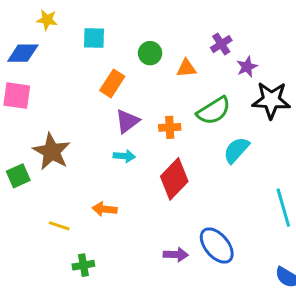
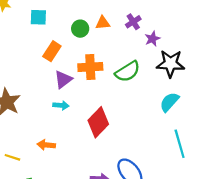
orange triangle: (186, 68) -> (103, 23), moved
orange cross: (170, 127) -> (90, 67), moved, size x1.5
cyan semicircle: (236, 150) -> (169, 102), moved

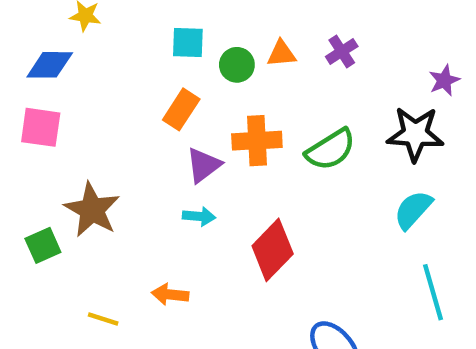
cyan square: (38, 17) -> (188, 43), moved
purple star: (152, 39) -> (444, 80), moved

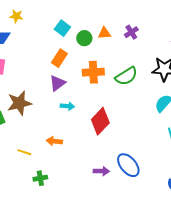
cyan square: (188, 43) -> (62, 28), turned 35
purple triangle: (203, 165) -> (57, 83), moved
brown star: (92, 210) -> (19, 103), turned 30

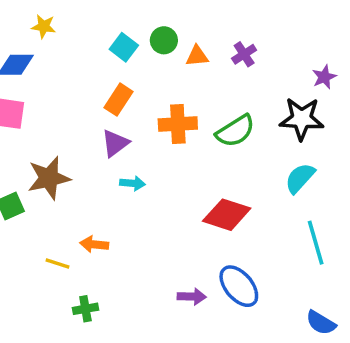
green circle: (84, 38) -> (164, 40), moved
red diamond: (100, 121) -> (227, 215), moved, turned 64
orange arrow: (54, 141) -> (94, 244), moved

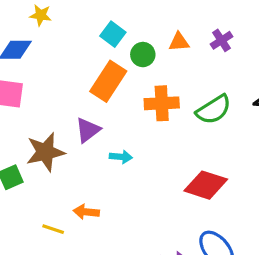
green circle: (164, 40) -> (143, 55), moved
orange rectangle: (119, 100) -> (108, 81), size x1.4
purple triangle: (115, 143) -> (88, 130), moved

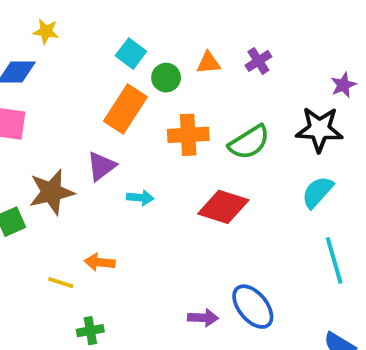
red diamond: (206, 185) -> (223, 207), moved

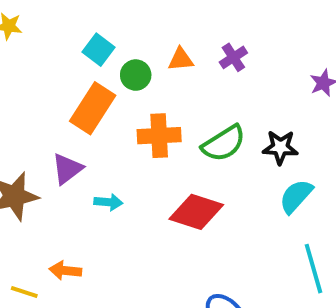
black star: (319, 129) -> (280, 147), moved, size x0.7

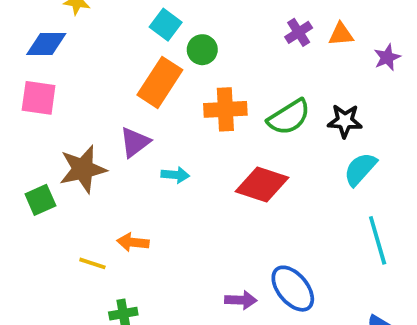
orange triangle: (181, 59) -> (341, 34), moved

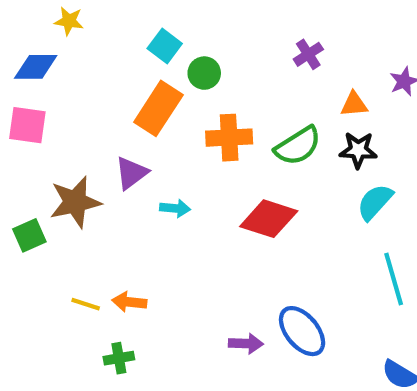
orange triangle: (341, 34) -> (354, 104), moved
orange arrow: (133, 242) -> (129, 302), moved

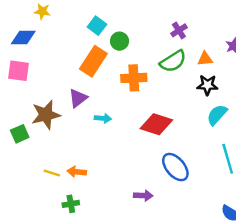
green semicircle: (298, 146) -> (173, 61), moved
blue ellipse: (302, 331) -> (175, 167), moved

